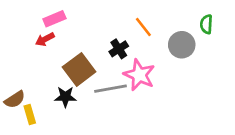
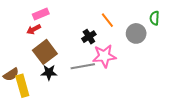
brown square: (79, 69) -> (45, 52), moved
pink star: (139, 75) -> (104, 56), turned -30
yellow rectangle: (30, 115) -> (22, 86), size x1.5

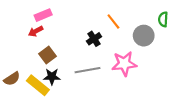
brown square: (45, 52) -> (48, 55), size x0.7
pink star: (104, 56) -> (124, 64), moved
yellow rectangle: (22, 86) -> (38, 85), moved, turned -35

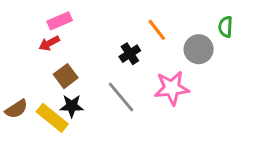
gray line: (88, 70) -> (121, 97), turned 60

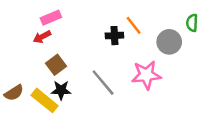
black cross: (130, 54) -> (114, 36), moved, turned 30

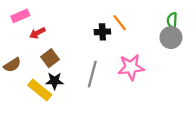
pink rectangle: (51, 18) -> (20, 16), moved
gray circle: (169, 42) -> (171, 38), moved
gray line: (103, 83) -> (92, 74), turned 55
brown semicircle: (14, 93) -> (12, 65), moved

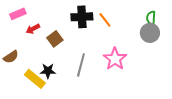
black cross: (102, 32) -> (82, 17), moved, size x1.5
brown square: (50, 58) -> (55, 39), moved
pink star: (131, 67) -> (115, 59), turned -30

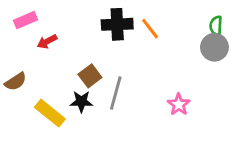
brown square: (55, 39) -> (90, 76), moved
pink star: (115, 59) -> (179, 104), moved, size x0.7
black star: (48, 71) -> (81, 102), moved

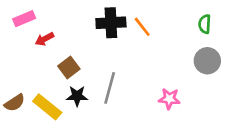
gray circle: (214, 47) -> (207, 61), moved
brown square: (90, 76) -> (69, 68), moved
brown semicircle: (16, 82) -> (15, 103), moved
pink star: (179, 104) -> (169, 99), turned -30

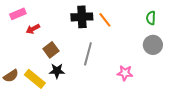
gray line: (110, 88) -> (88, 54), moved

